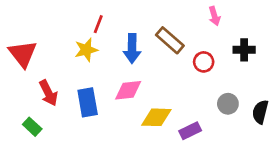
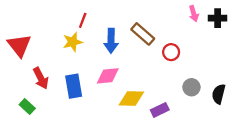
pink arrow: (214, 16) -> (194, 14), moved
black cross: (244, 50) -> (218, 18), moved

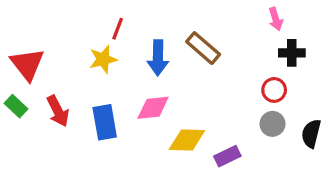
black cross: (218, 18) -> (292, 53), moved
red circle: (171, 52) -> (274, 90), moved
green rectangle: (27, 107) -> (16, 106), moved

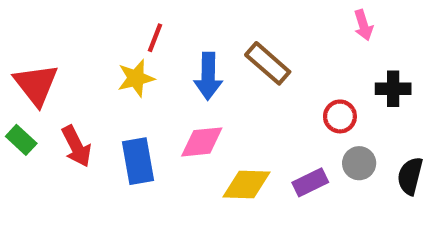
black cross: (292, 53) -> (393, 89), moved
red circle: (274, 90) -> (340, 116), moved
purple rectangle: (227, 156) -> (310, 182), moved

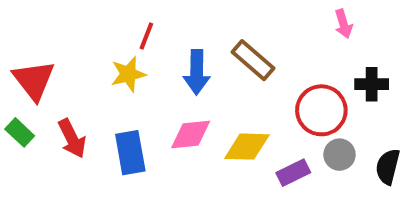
red circle: (340, 116) -> (321, 110), size x1.6
yellow diamond: (246, 184) -> (247, 147), moved

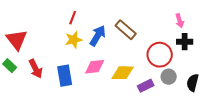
pink arrow: (343, 24) -> (180, 21), moved
blue arrow: (197, 72) -> (98, 36), turned -150
yellow star: (128, 74) -> (74, 40), moved

